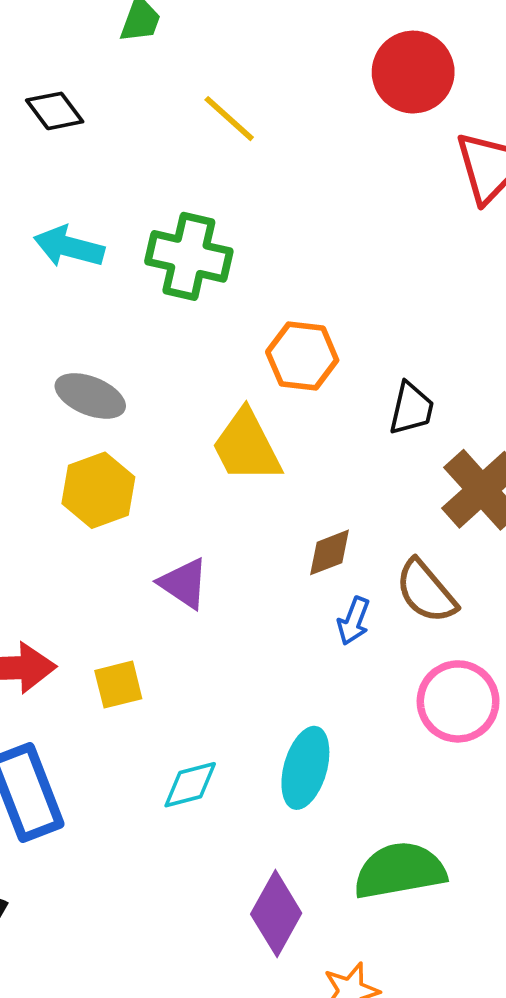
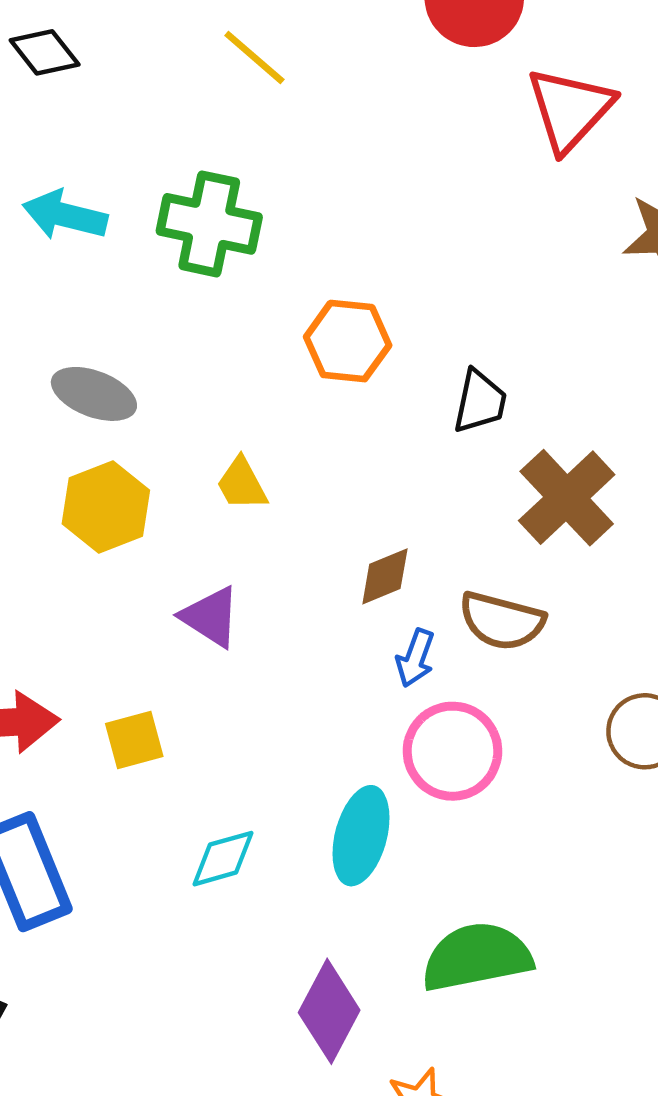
yellow trapezoid: (247, 446) -> (242, 484), moved, size x0.6
brown semicircle: (426, 591) -> (502, 621), turned -34
pink circle: (458, 701) -> (452, 751), moved

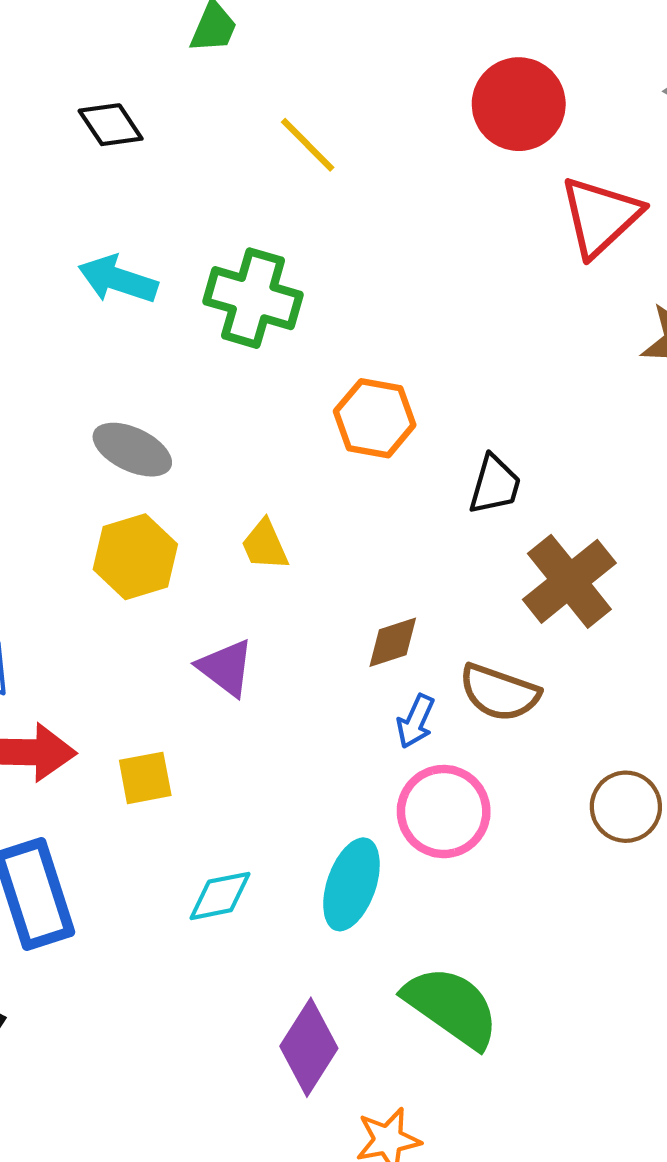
green semicircle: (477, 957) -> (452, 1007), turned 42

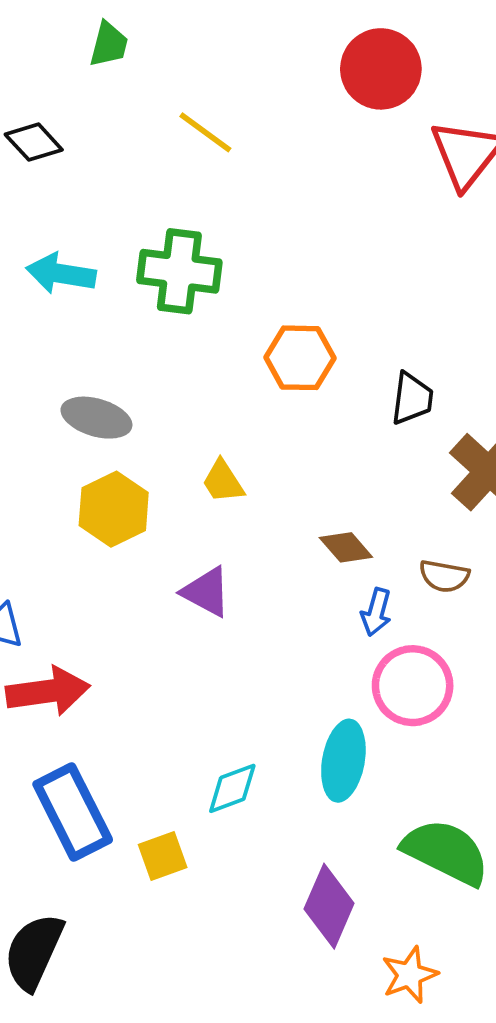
brown diamond: (393, 642) -> (346, 547), turned 76
brown semicircle: (499, 693) -> (444, 576), size x0.7
yellow square: (145, 778) -> (163, 856), moved

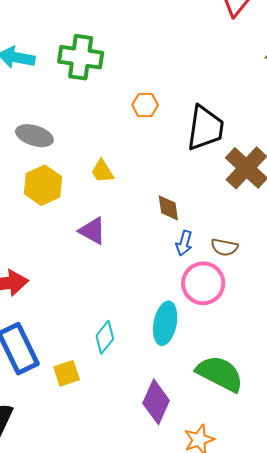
orange hexagon: (300, 358) -> (145, 105), size x0.7
black trapezoid: (412, 398) -> (205, 128), size x1.6
brown diamond: (346, 547) -> (168, 208), turned 32
brown semicircle: (444, 576) -> (224, 247), moved
cyan diamond: (232, 788) -> (105, 337), turned -32

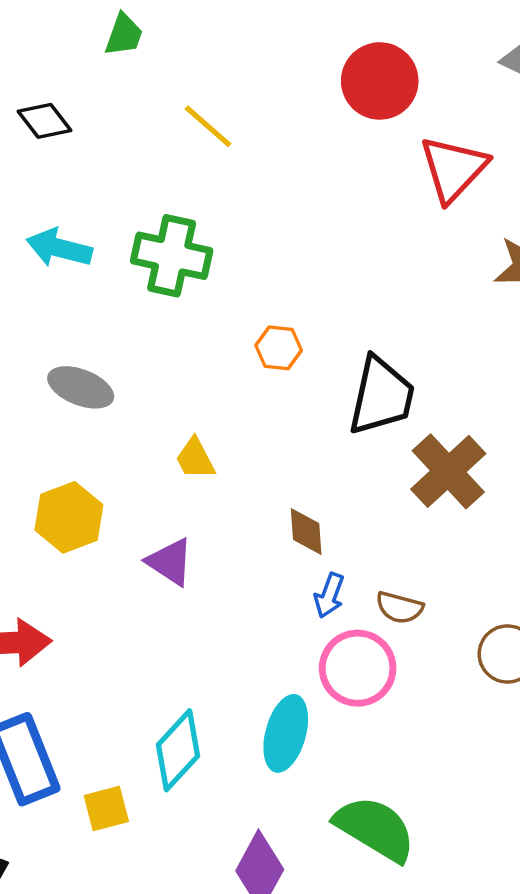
yellow hexagon: (43, 185) -> (69, 517), moved
cyan diamond: (105, 337) -> (178, 750), size x1.4

